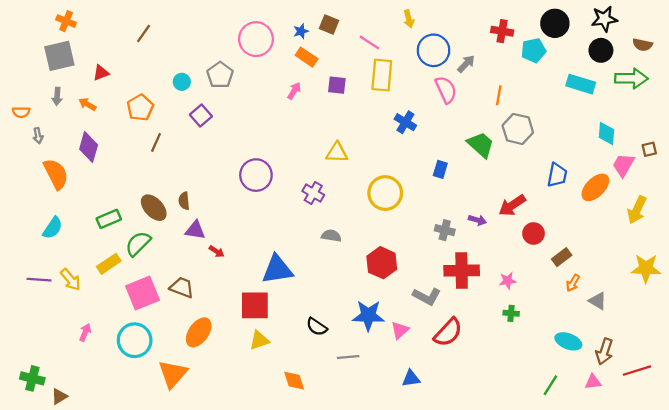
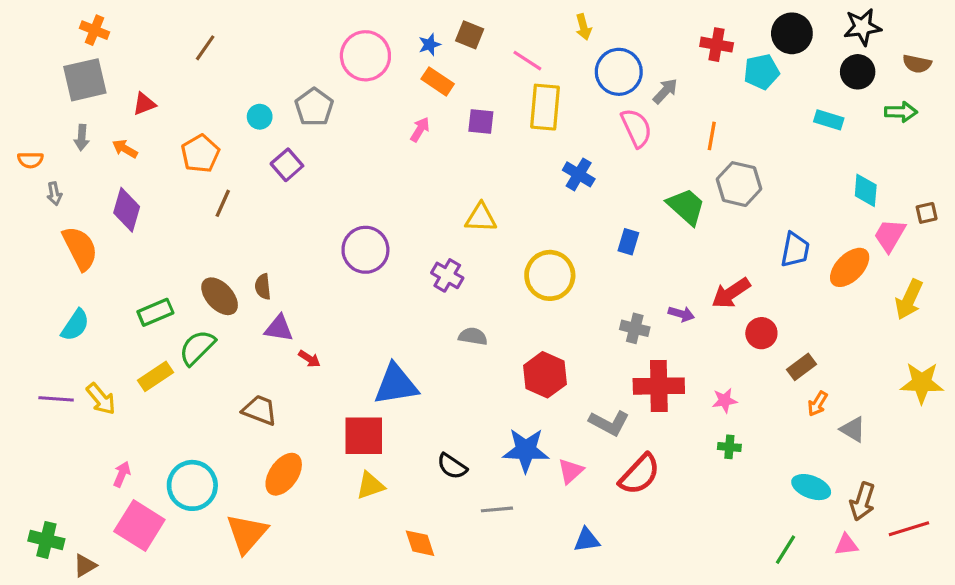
green arrow: (631, 78) -> (901, 112), size x0.7
cyan rectangle: (581, 84) -> (829, 120), size x0.7
pink square: (142, 293) -> (139, 526), moved, turned -36

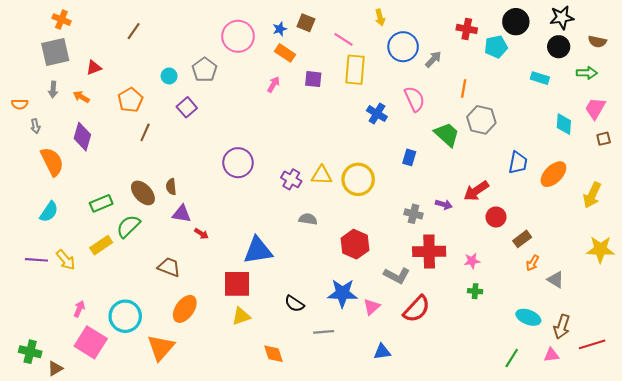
pink semicircle: (636, 128) -> (415, 99), moved
yellow triangle: (481, 218) -> (322, 175), moved
pink trapezoid: (890, 235) -> (595, 108), moved

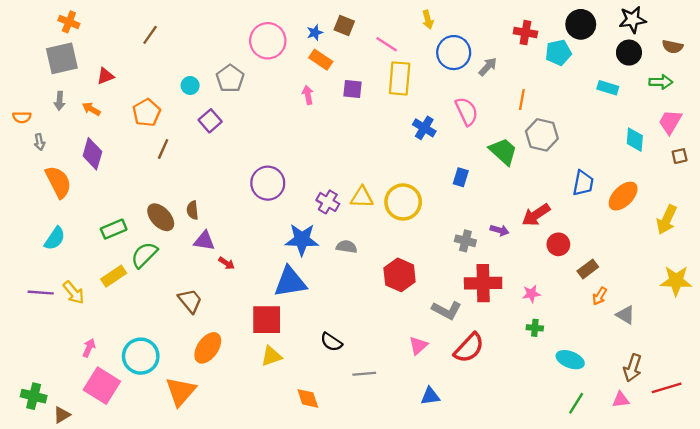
pink arrow: (274, 84) -> (308, 95), turned -42
brown trapezoid: (169, 267) -> (190, 301), turned 30
blue star: (342, 293) -> (302, 240), moved
cyan ellipse: (528, 317) -> (570, 360), moved

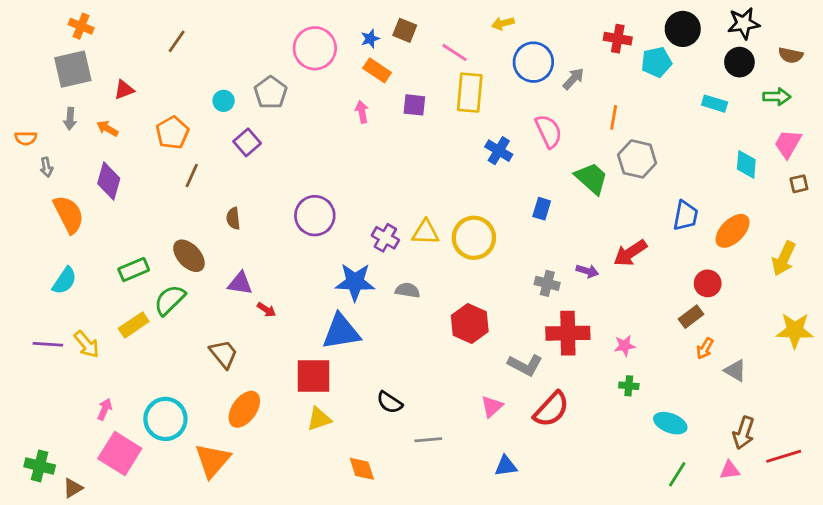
yellow arrow: (428, 20) -> (503, 23), turned 90
brown semicircle: (192, 210) -> (233, 218), moved
red circle: (558, 244) -> (708, 283), moved

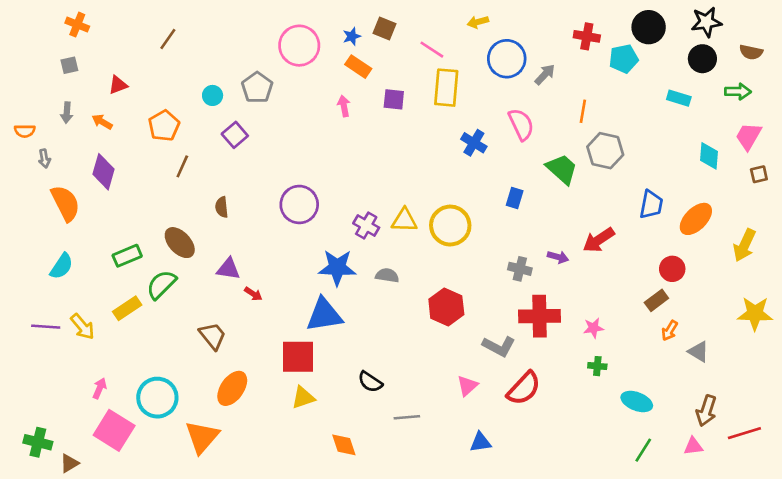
gray square: (73, 69) -> (69, 65), size x0.5

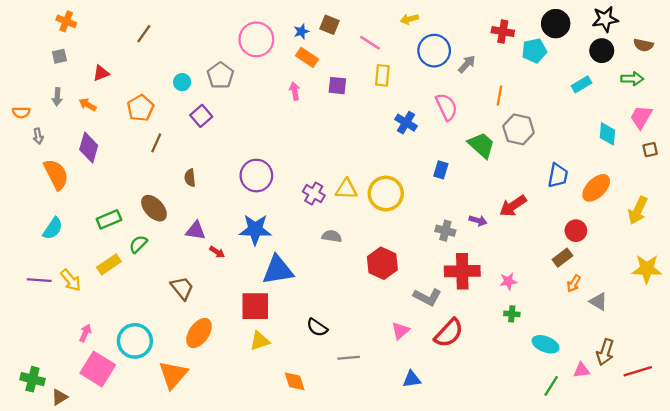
yellow rectangle: (446, 88) -> (382, 75), size x0.7
cyan rectangle: (679, 98) -> (582, 84), turned -48
blue star: (337, 268) -> (255, 230), moved
green semicircle: (161, 285) -> (138, 244), size x0.7
pink triangle: (693, 446) -> (582, 370), moved

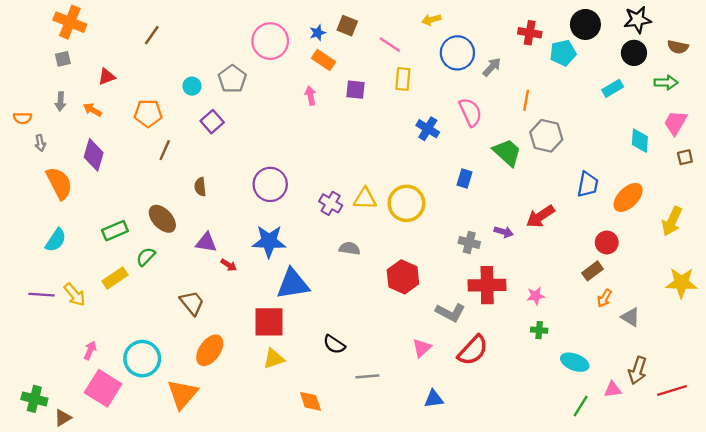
orange cross: (66, 21) -> (70, 22), size x1.5
orange pentagon: (140, 108) -> (148, 113), turned 30

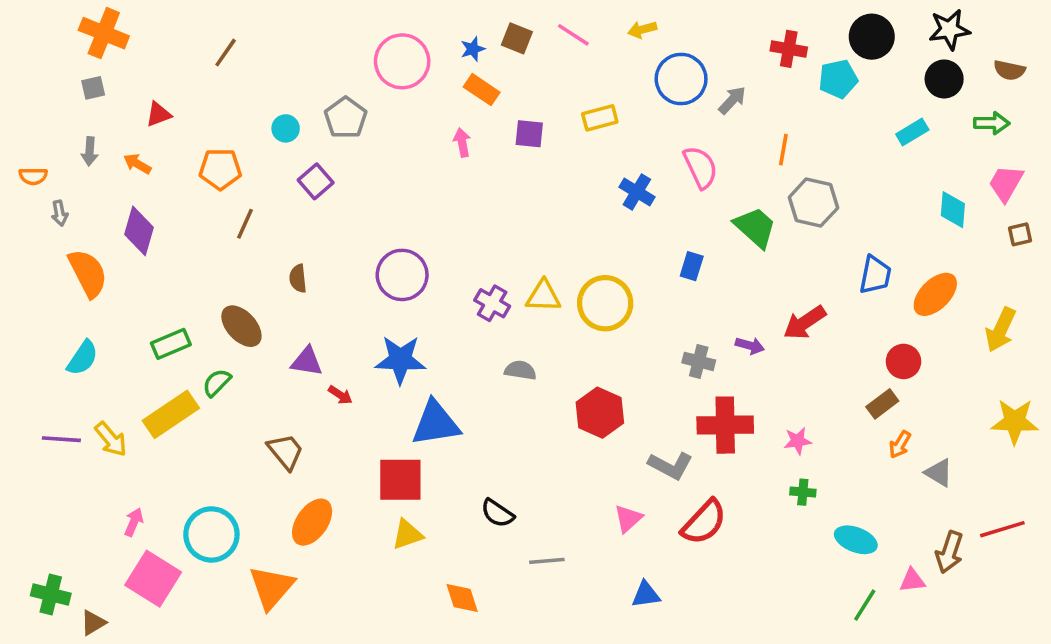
pink line: (390, 45) -> (573, 35), moved
yellow rectangle: (403, 79) -> (600, 118), turned 70
yellow rectangle: (115, 278) -> (171, 414), size x1.4
red line: (672, 391) -> (1002, 529), moved

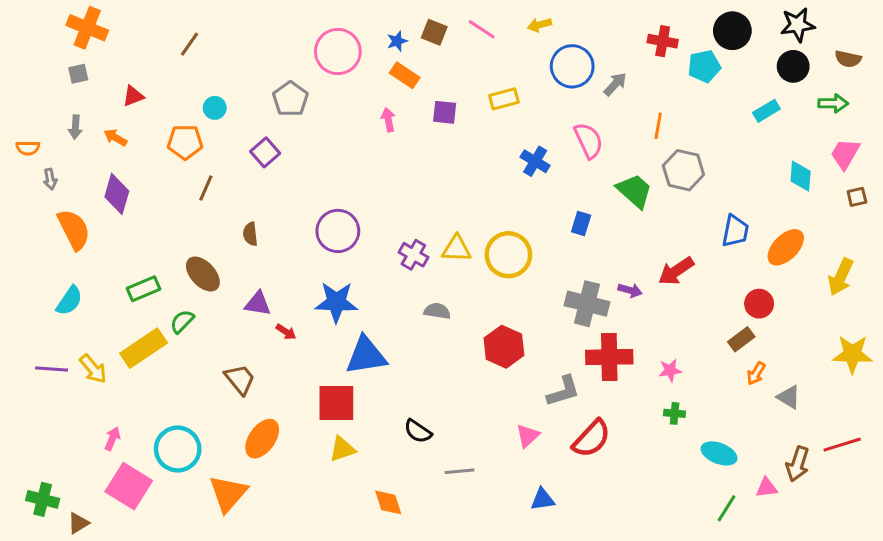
cyan circle: (286, 128) -> (215, 108), moved
gray cross: (699, 361) -> (587, 304), size x1.6
gray L-shape: (670, 466) -> (563, 391), turned -45

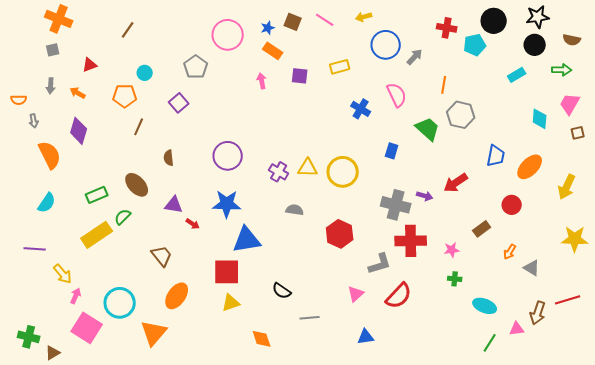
brown rectangle: (741, 339) -> (482, 229), moved
yellow arrow: (93, 369) -> (63, 274), moved

